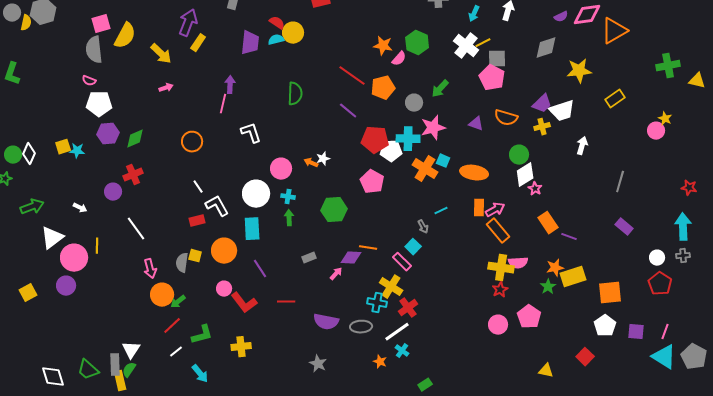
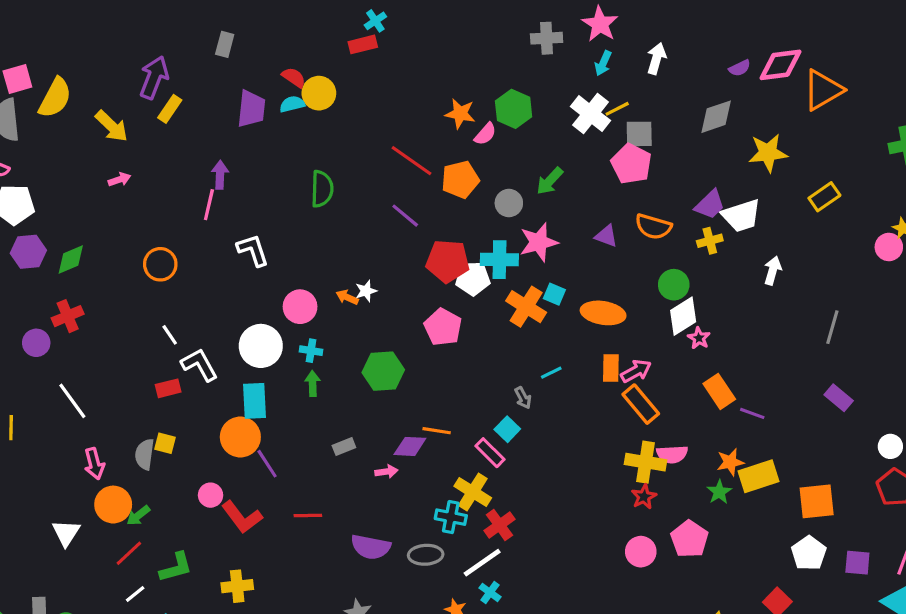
orange circle: (224, 251) -> (240, 437), moved
pink arrow: (336, 274) -> (386, 472), turned 40
white triangle: (131, 350) -> (66, 533), moved

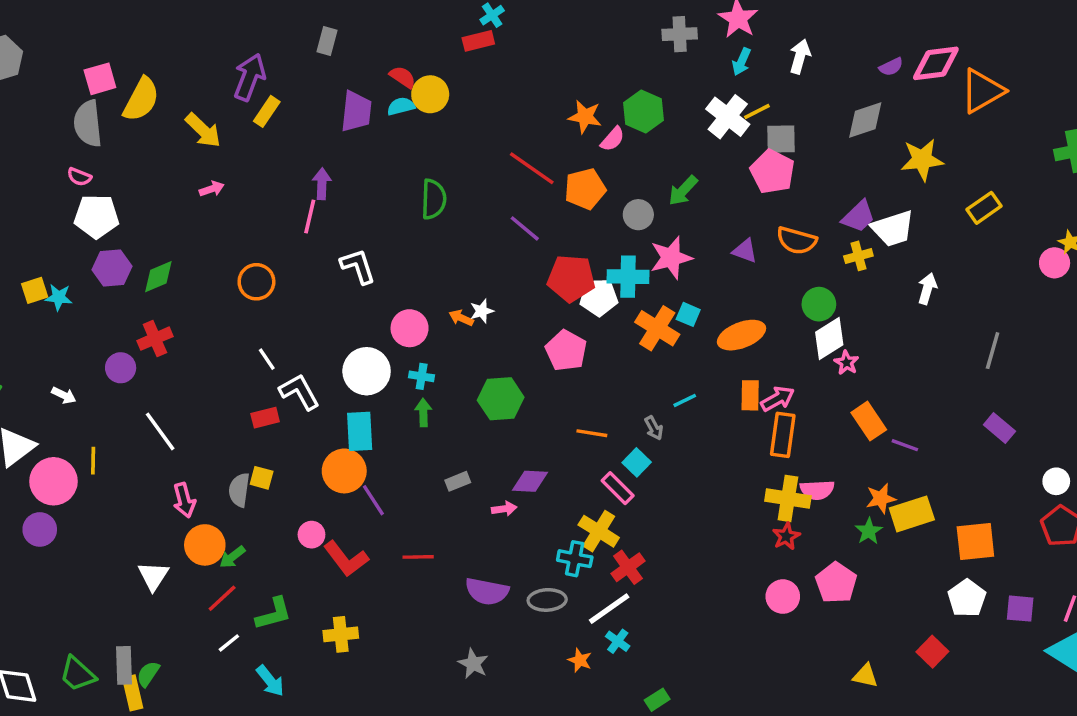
orange ellipse: (603, 313) -> (741, 335), turned -30
orange rectangle: (641, 404) -> (783, 435), turned 48
orange line: (437, 431) -> (592, 433), moved

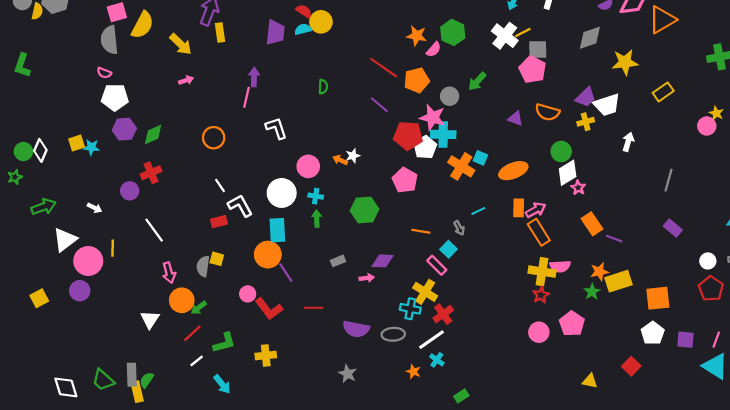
yellow rectangle: (267, 111) -> (220, 32), turned -42
green semicircle: (434, 199) -> (323, 87), size x0.6
pink star: (671, 258) -> (433, 117), moved, turned 30
white pentagon: (599, 297) -> (425, 147), turned -30
orange rectangle: (783, 435) -> (539, 232), turned -40

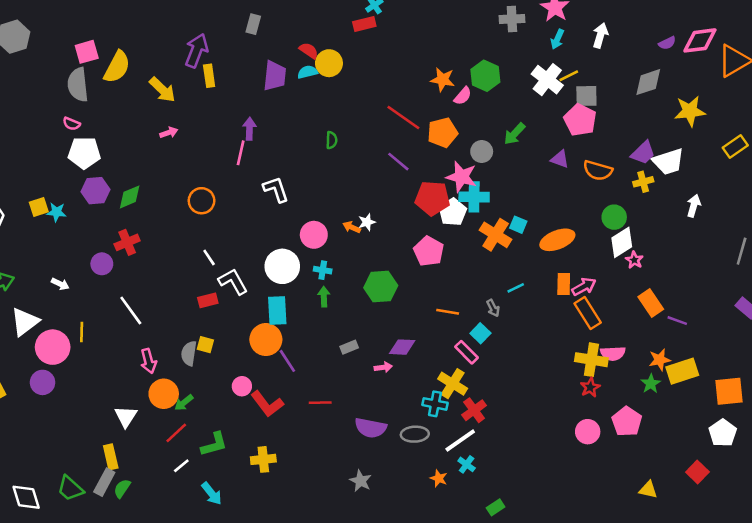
purple triangle: (515, 119) -> (560, 159), moved
gray rectangle: (132, 375) -> (104, 482), turned 30
yellow rectangle: (137, 392) -> (111, 457), moved

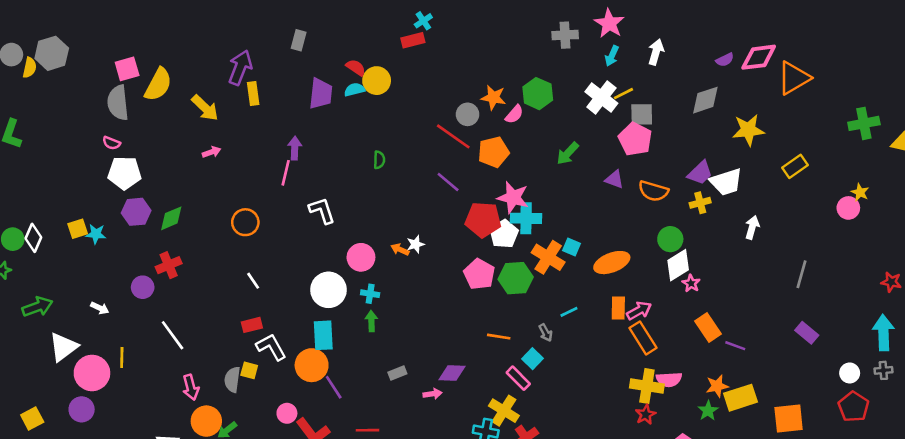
gray circle: (482, 152) -> (468, 114), moved
white L-shape: (233, 281) -> (271, 347), moved
green hexagon: (381, 287) -> (516, 278), moved

